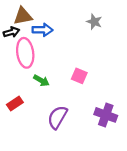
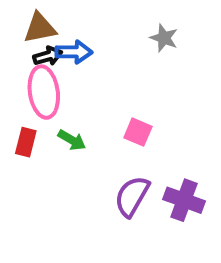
black arrow: (11, 32) -> (48, 56), moved
red rectangle: (15, 103) -> (26, 142), moved, turned -42
purple semicircle: (57, 117) -> (132, 196), moved

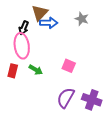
brown triangle: (40, 28) -> (40, 13), moved, turned -36
blue arrow: (74, 52) -> (49, 23), moved
black arrow: (48, 56) -> (24, 28), turned 128

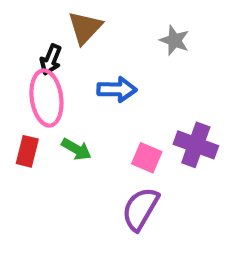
blue arrow: (49, 23) -> (117, 89), moved
pink square: (69, 66) -> (147, 158), moved
purple cross: (92, 100) -> (196, 145), moved

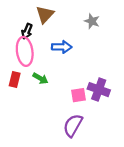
purple cross: (196, 145) -> (99, 90), moved
pink square: (147, 158) -> (78, 95), moved, turned -32
purple semicircle: (140, 209) -> (73, 125), moved

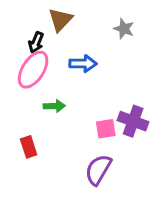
pink ellipse: (25, 51) -> (33, 70), turned 40
green arrow: (40, 78) -> (54, 106), turned -32
red rectangle: (15, 79) -> (29, 147), moved, turned -32

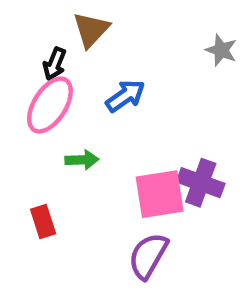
gray star: (124, 29) -> (221, 50), moved
blue arrow: (83, 64) -> (125, 96), turned -36
pink square: (106, 129) -> (160, 194), size x1.6

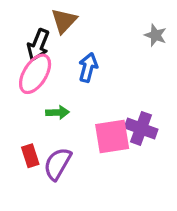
black arrow: (55, 64) -> (38, 45), size x1.4
blue arrow: (125, 96) -> (88, 67), turned -40
purple semicircle: (148, 256) -> (58, 164), moved

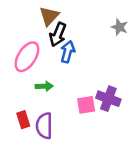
black arrow: (38, 45) -> (58, 35), moved
pink square: (112, 137) -> (86, 105), size x0.7
purple semicircle: (58, 164) -> (44, 126), turned -30

